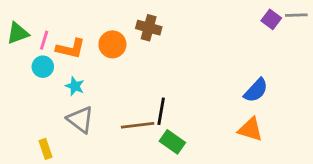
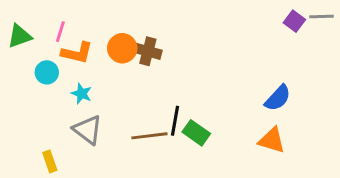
brown cross: (149, 28) -> (148, 51), moved
pink line: (44, 40) -> (60, 32), moved
green rectangle: (172, 142) -> (196, 133), moved

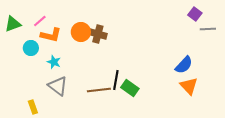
gray line: (321, 17) -> (208, 29), moved
pink line: (60, 32) -> (40, 21), turned 32
orange triangle: (272, 140) -> (189, 86), moved, turned 30

